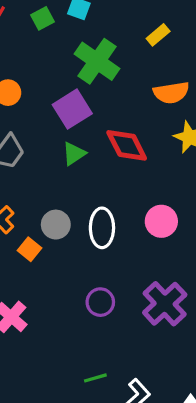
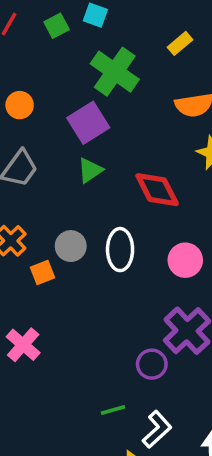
red diamond: (127, 145) -> (157, 190), moved
pink circle: (161, 221) -> (185, 260), moved
orange square: (29, 249) -> (43, 273), turned 30
purple circle: (100, 302) -> (152, 364), moved

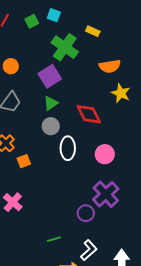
yellow rectangle: (180, 43) -> (93, 31), moved, turned 64
gray circle: (71, 246) -> (51, 126), moved
green line: (113, 410) -> (54, 239), moved

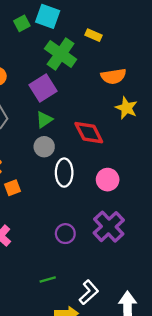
cyan square: (54, 15) -> (48, 16), size x1.5
purple circle: (86, 213) -> (65, 234), moved

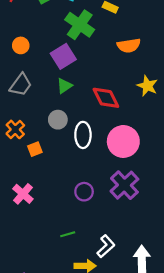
yellow star: (126, 108) -> (147, 86), moved
gray circle: (44, 147) -> (58, 120), moved
pink circle: (108, 180) -> (123, 141), size x1.5

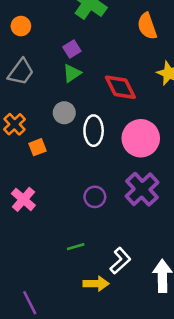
orange semicircle: (129, 45) -> (147, 26), turned 80
purple square: (63, 56) -> (72, 49), moved, size x0.6

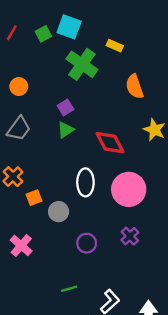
gray circle: (64, 113) -> (59, 212), moved
purple cross: (142, 189) -> (130, 236), size x0.6

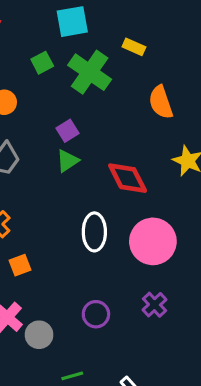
cyan square: (69, 27) -> (72, 22), turned -30
green square: (43, 34) -> (42, 63), moved
orange square: (34, 198) -> (20, 265), moved
gray circle: (59, 212) -> (39, 335), moved

